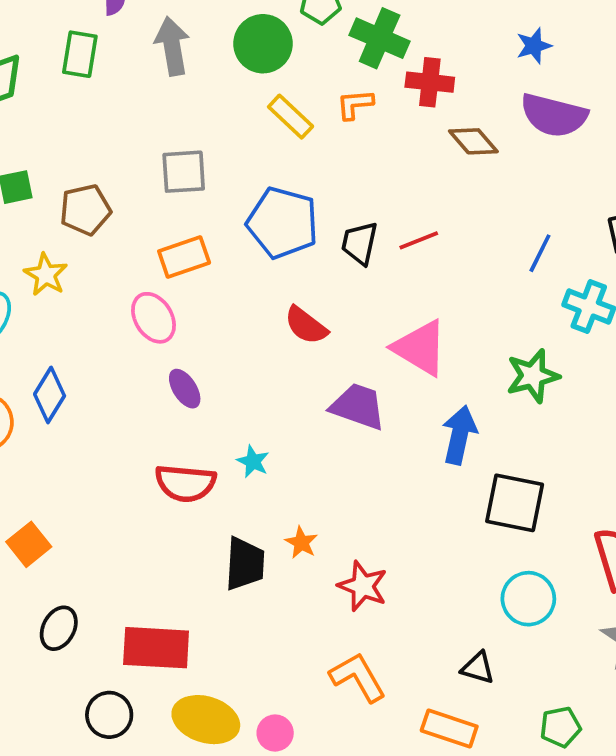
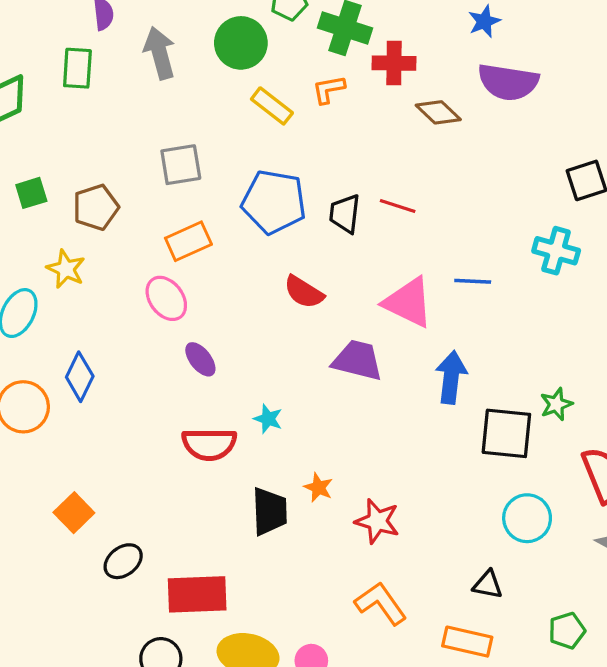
red line: (419, 240) -> (398, 206), turned 45
blue line: (540, 253) -> (473, 281), moved, turned 72
green star: (533, 376) -> (556, 404), moved, size x0.7
black ellipse: (59, 628) -> (123, 561), moved, turned 30

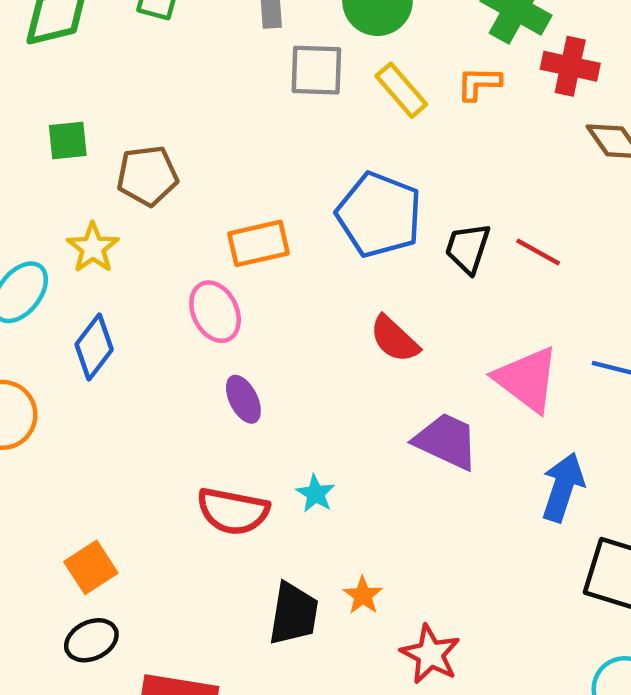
gray square: (181, 165) -> (316, 70), moved
blue diamond: (80, 377) -> (94, 347), moved
orange square: (74, 513) -> (91, 567), moved

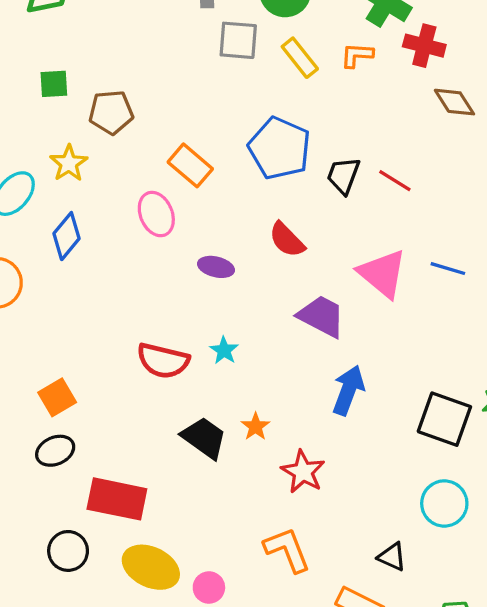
orange rectangle: (258, 243) -> (190, 165), turned 51
purple ellipse: (243, 399) -> (216, 267), moved, turned -52
blue arrow: (563, 487) -> (348, 390), moved
black trapezoid: (294, 614) -> (204, 438), turned -66

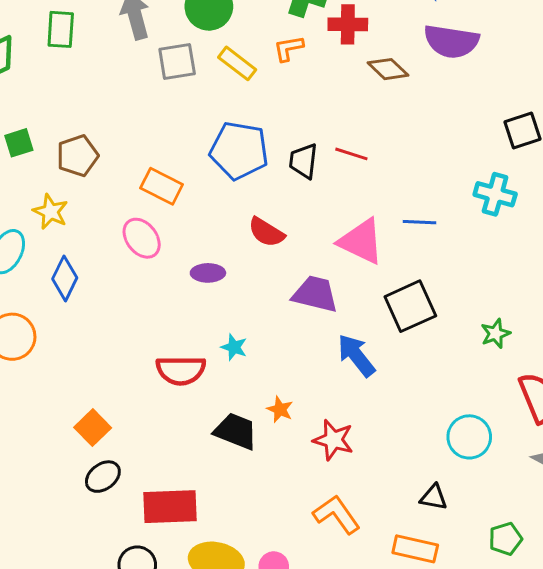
blue arrow: (348, 390) -> (356, 355), turned -45
black square: (444, 419) -> (410, 306), moved, turned -30

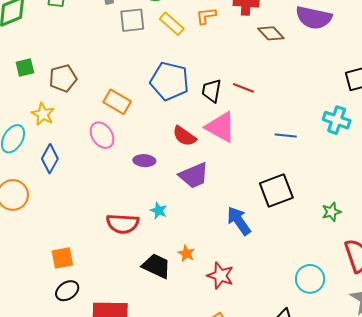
pink triangle: (361, 241) -> (221, 127), moved
purple trapezoid: (315, 294) -> (194, 175), moved, turned 140
orange square: (93, 428) -> (62, 258), turned 30

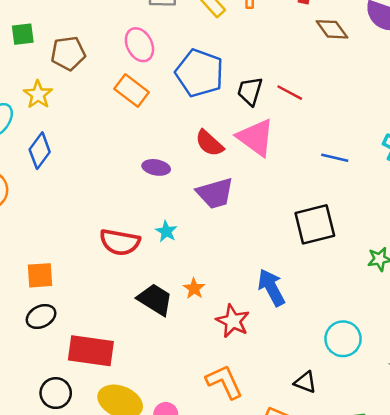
pink ellipse: (102, 135) -> (139, 45), moved
blue arrow: (239, 221) -> (271, 288), moved

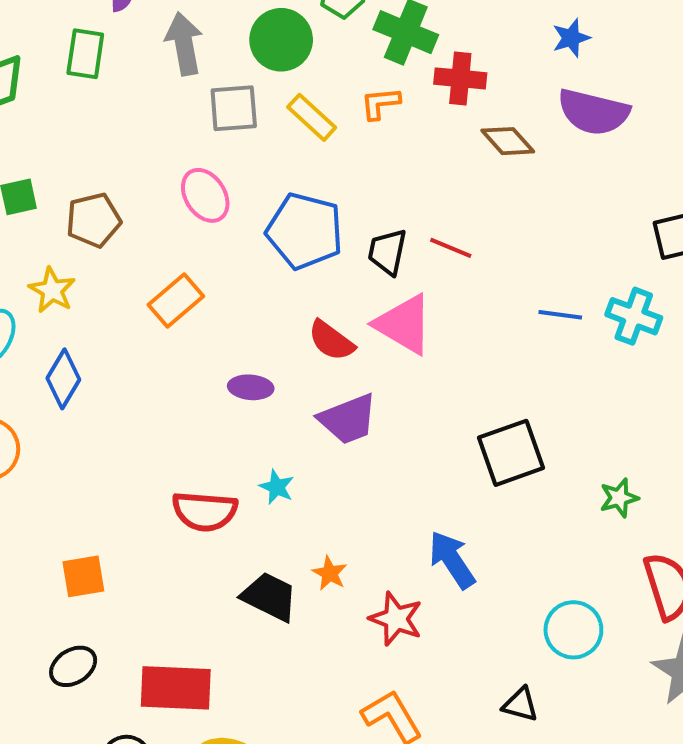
orange rectangle: (132, 91) -> (176, 300), moved, turned -72
blue line: (335, 158) -> (560, 315), moved
black ellipse: (41, 316) -> (73, 666), moved

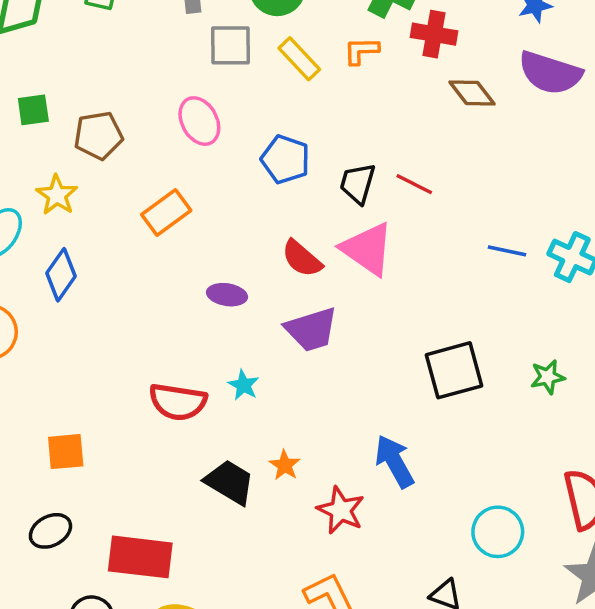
blue pentagon: (305, 231) -> (285, 159), size x0.7
green star: (619, 498) -> (548, 377), moved

